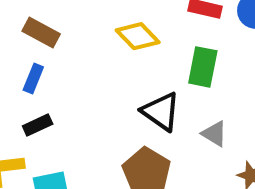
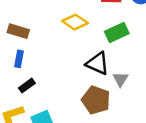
green rectangle: (203, 67) -> (117, 32), turned 65
gray triangle: (214, 134) -> (121, 79), moved, turned 42

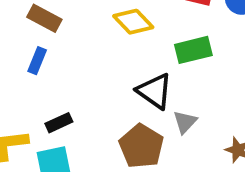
black rectangle: (27, 86) -> (59, 123), moved

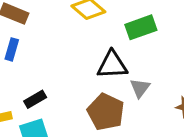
black triangle: (155, 91) -> (112, 65), turned -32

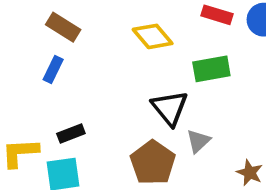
black triangle: (112, 65) -> (170, 108), turned 44

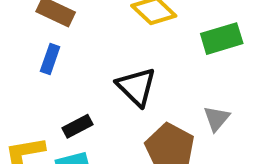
black triangle: (170, 108) -> (136, 87), moved

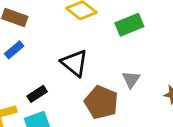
blue rectangle: (50, 59) -> (14, 50), turned 36

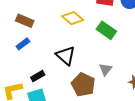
green rectangle: (129, 25) -> (106, 30), turned 54

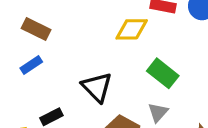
yellow diamond: (73, 18) -> (132, 29), moved, turned -45
green rectangle: (106, 30) -> (163, 73), moved

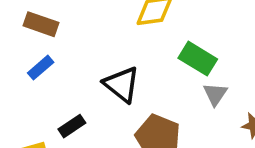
gray triangle: (158, 112) -> (215, 94), moved

